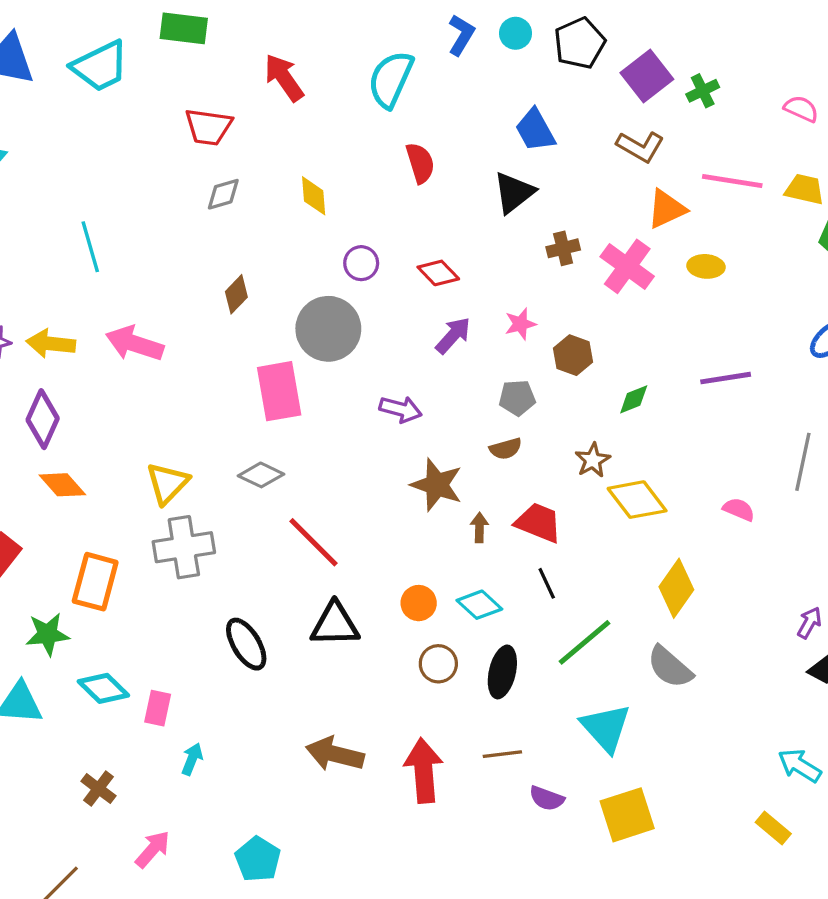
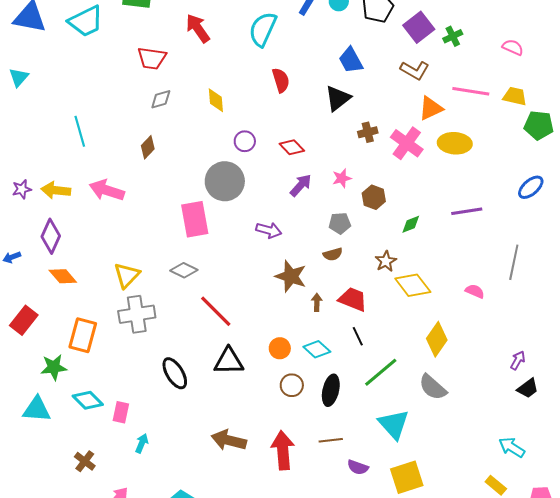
yellow ellipse: (706, 266) -> (455, 143), size x1.5
brown diamond: (236, 294) -> (148, 147), moved

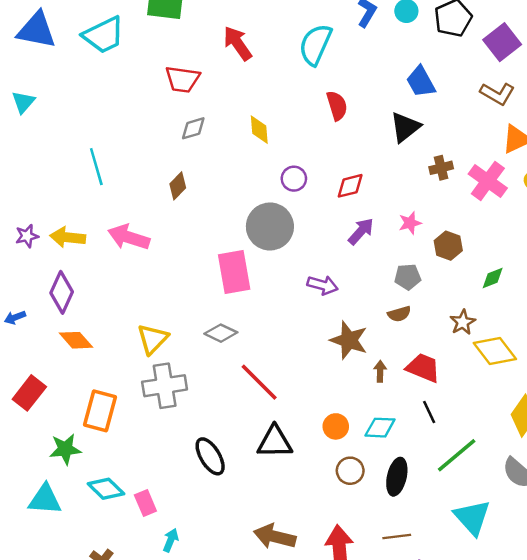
red diamond: (292, 147) -> (350, 186), turned -60
cyan diamond: (317, 349) -> (380, 428), turned -40
pink rectangle: (121, 412) -> (145, 503), turned -35

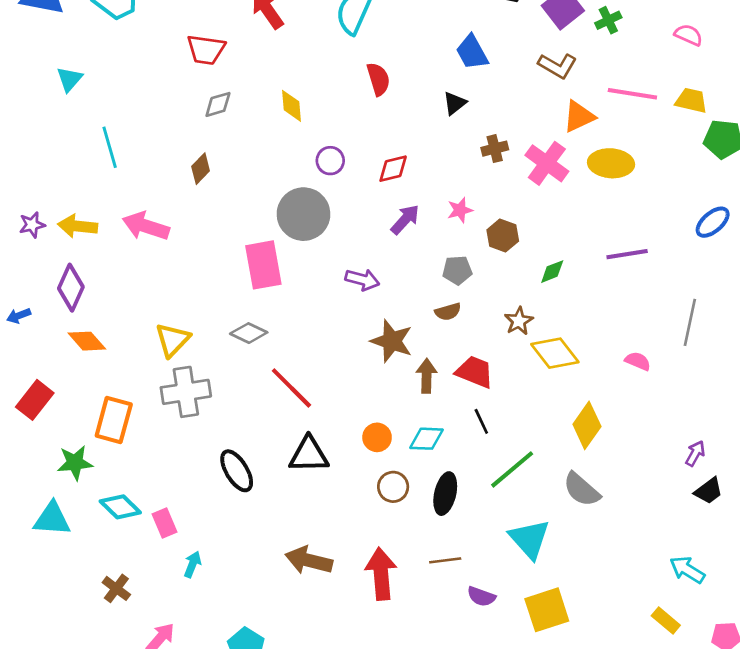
cyan triangle: (23, 102) -> (70, 79), moved
black triangle: (405, 127) -> (455, 103), size x0.7
brown arrow: (380, 371) -> (427, 376), size x1.4

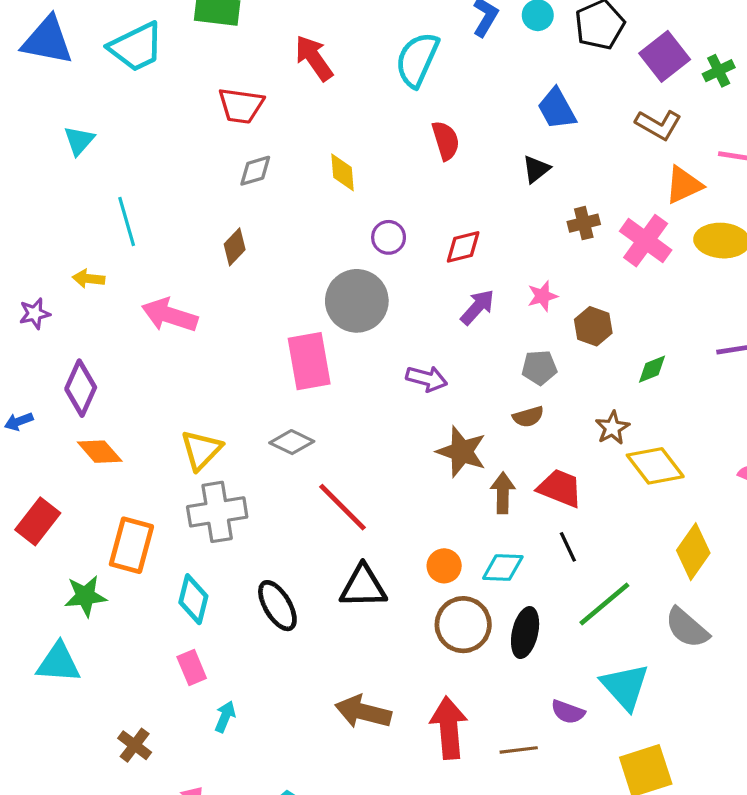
yellow arrow: (78, 226) -> (89, 279), moved, size x0.7
brown circle: (393, 487) -> (463, 625), size x1.5
cyan diamond: (120, 507) -> (193, 599), moved, turned 60
brown line: (445, 560) -> (519, 750), moved
purple semicircle: (481, 596) -> (568, 712), moved

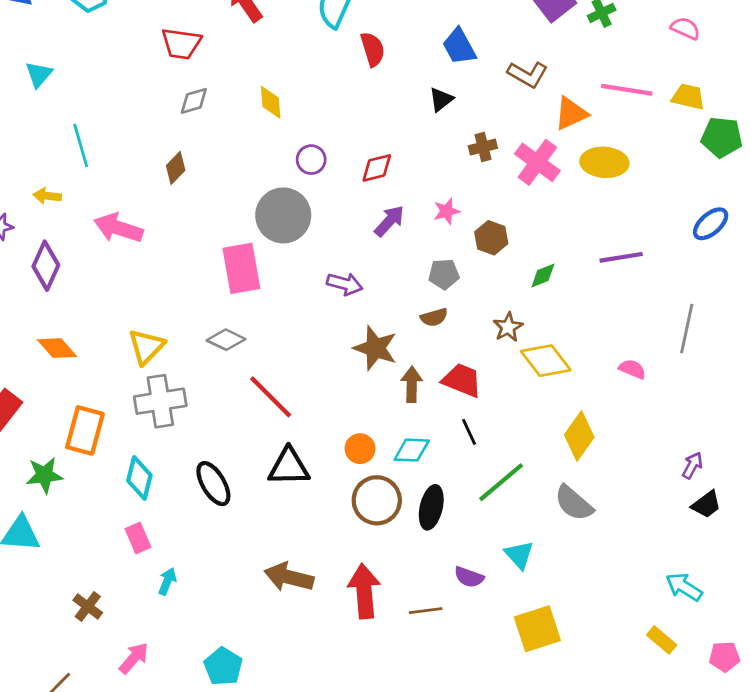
brown L-shape: (658, 125) -> (528, 74), moved
red semicircle: (446, 141) -> (373, 49), moved
purple diamond: (81, 388) -> (46, 266), moved
cyan triangle: (625, 687) -> (519, 555), size x0.7

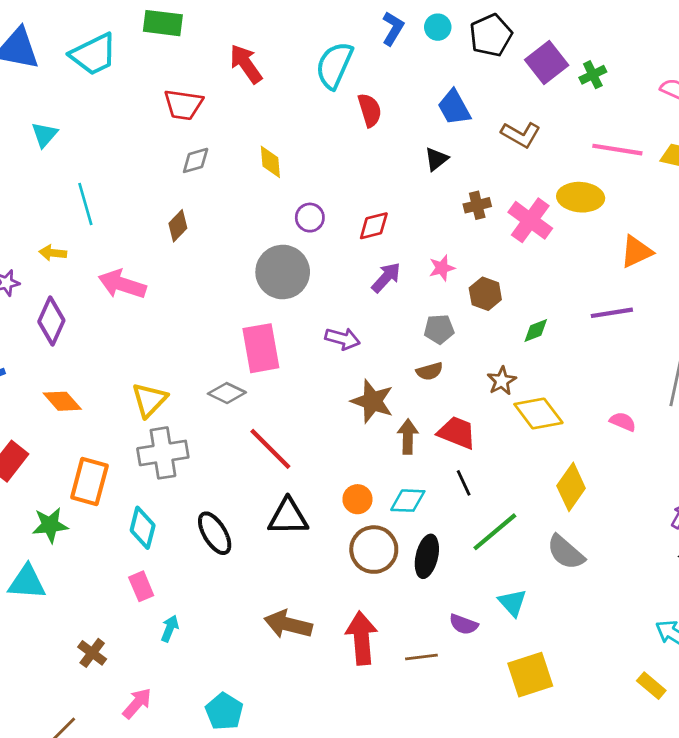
orange triangle: (571, 113) -> (636, 252), moved
yellow ellipse: (604, 162) -> (581, 197), moved
pink rectangle: (241, 268) -> (261, 348), moved

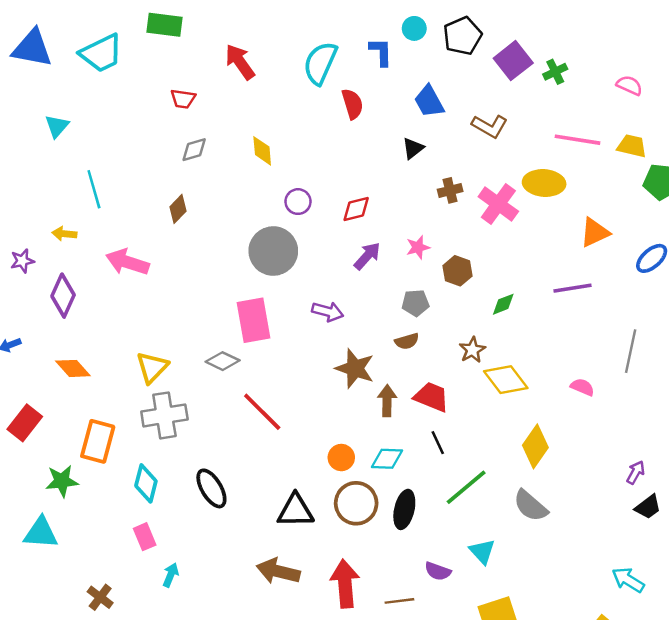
blue L-shape: (393, 28) -> (381, 52), moved, turned -32
red trapezoid: (183, 105) -> (183, 99), size x0.7
black triangle: (288, 517) -> (296, 511), moved

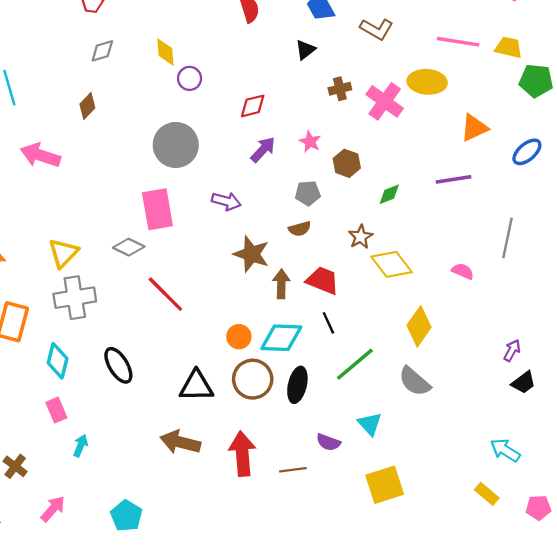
purple circle: (298, 202) -> (190, 78), moved
pink star: (418, 247) -> (310, 142), turned -30
cyan diamond: (387, 459) -> (281, 338), size x1.4

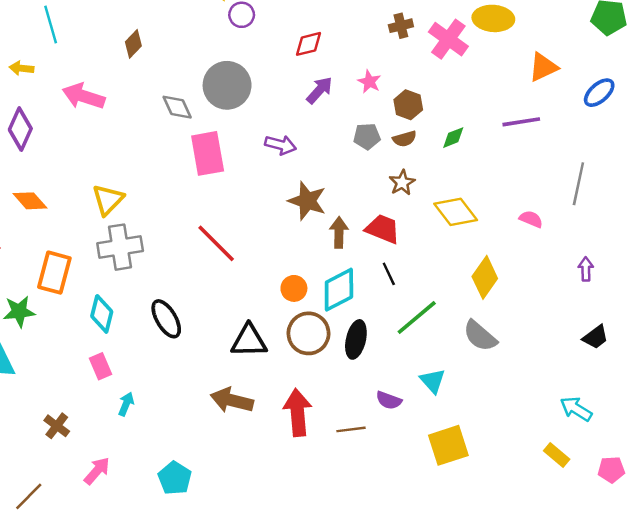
brown semicircle: (300, 229) -> (405, 139), moved
brown star: (361, 237) -> (402, 183), moved
gray diamond: (129, 247) -> (177, 107), moved, turned 40
cyan diamond: (281, 338) -> (339, 290), turned -30
purple arrow: (512, 350) -> (586, 269), moved, turned -30

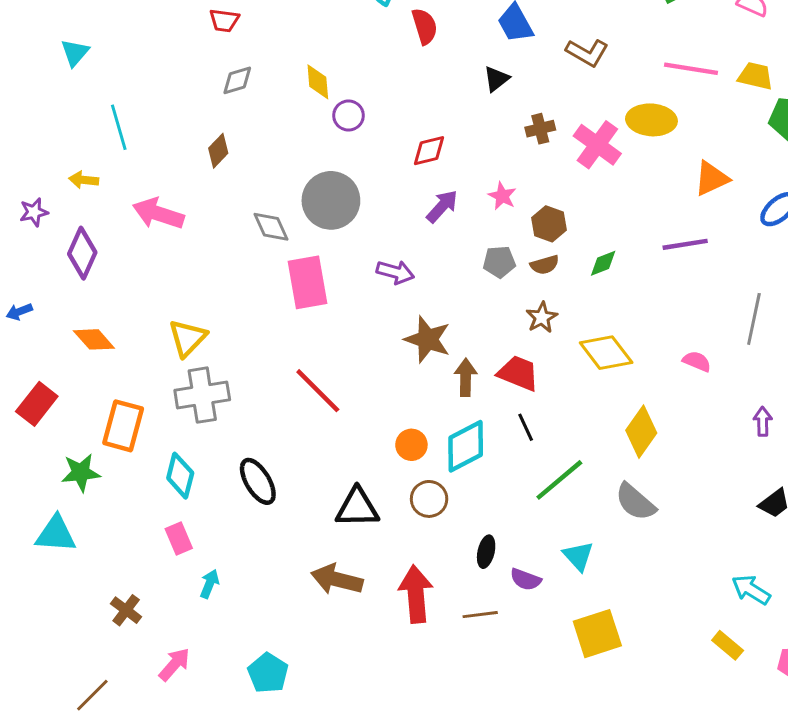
brown circle: (309, 333) -> (429, 499), size x0.7
black ellipse: (356, 339) -> (486, 552), moved, size x0.7

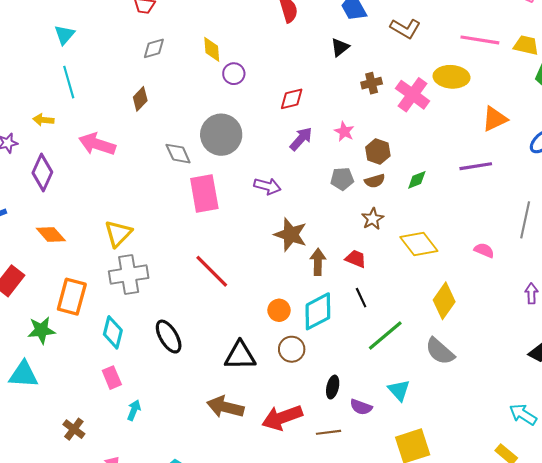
cyan triangle: (75, 53) -> (64, 35), moved
red trapezoid: (518, 373) -> (356, 259), size x0.7
red arrow: (416, 594) -> (282, 418), turned -105

